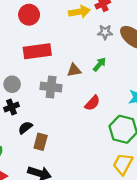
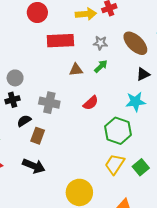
gray star: (105, 32) -> (100, 43), moved
red rectangle: (37, 51) -> (60, 41), moved
gray cross: (51, 87) -> (49, 103), moved

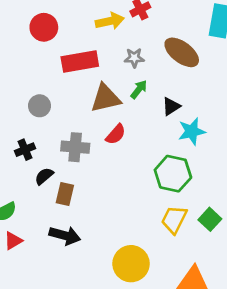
brown triangle: (76, 70) -> (106, 98), size x1.6
black triangle: (143, 74) -> (171, 106), moved
gray circle: (15, 78) -> (40, 106), moved
red semicircle: (91, 103) -> (116, 134), moved

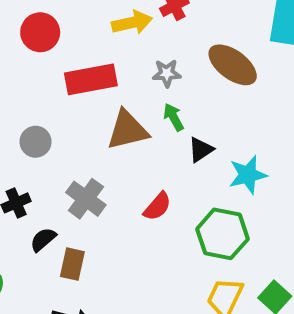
green arrow: (139, 89) -> (174, 117), turned -66
black triangle: (171, 106) -> (201, 150), moved
red semicircle: (116, 134) -> (157, 206), moved
gray cross: (75, 147) -> (86, 199), turned 32

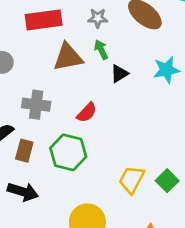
cyan star: (248, 175) -> (166, 70), moved
gray cross: (86, 199) -> (36, 105), turned -32
green hexagon: (222, 234) -> (68, 152), moved

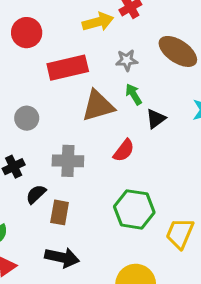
red semicircle: (87, 112) -> (124, 150), moved
green hexagon: (68, 152) -> (134, 209), moved

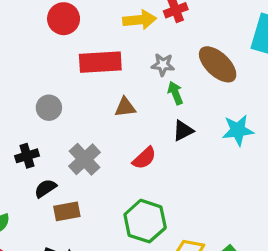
green arrow: (134, 94) -> (175, 93), moved
brown triangle: (98, 106) -> (125, 107), size x0.6
gray cross: (68, 161) -> (84, 159), turned 36
brown rectangle: (60, 212) -> (67, 211), turned 60

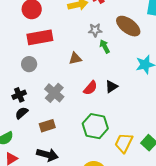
red rectangle: (100, 62) -> (40, 37), moved
black triangle: (183, 131) -> (111, 87), moved
black semicircle: (45, 188) -> (22, 113), moved

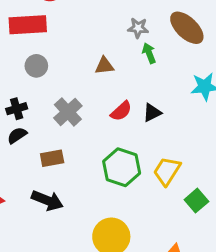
red rectangle: (40, 37) -> (28, 25), moved
yellow trapezoid: (124, 143) -> (167, 171), moved

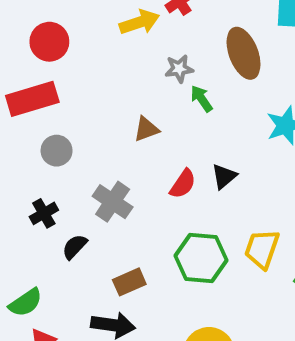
brown ellipse: (187, 28) -> (244, 53), turned 39
black semicircle: (17, 135) -> (75, 247), moved
brown rectangle: (52, 158) -> (129, 282), moved

